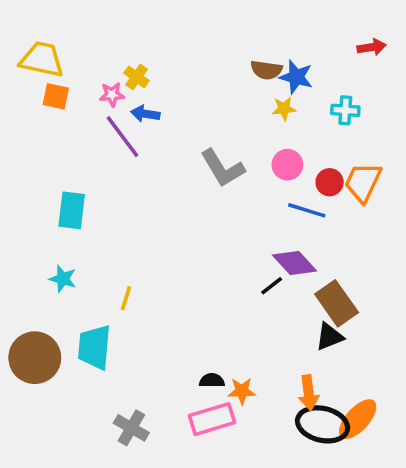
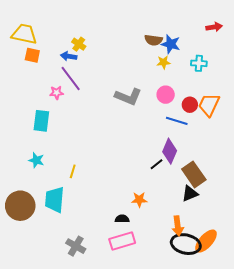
pink star: (112, 95) -> (57, 93), moved
blue arrow: (145, 114) -> (69, 56), moved
gray L-shape: (223, 168) -> (128, 97), turned -36
purple diamond: (294, 263) -> (170, 151), turned 65
orange star: (242, 391) -> (139, 200), moved

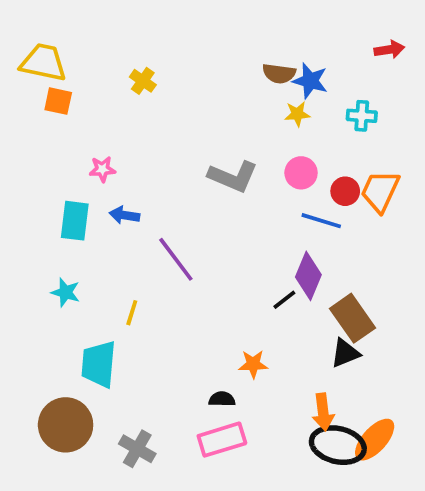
blue arrow: (69, 56) -> (124, 215), moved
purple line: (71, 78) -> (176, 259), moved
brown circle: (20, 206) -> (66, 425), moved

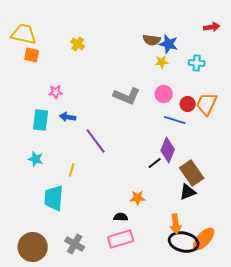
brown circle: (66, 425) -> (33, 247), moved

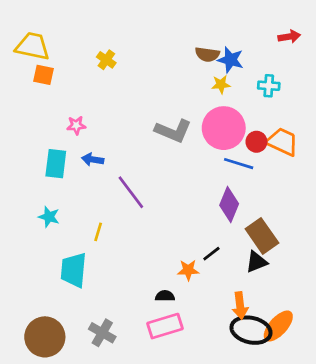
pink circle: (164, 94) -> (224, 128), size x1.8
orange trapezoid: (207, 104) -> (282, 142), turned 90
black line: (155, 163) -> (211, 254), moved

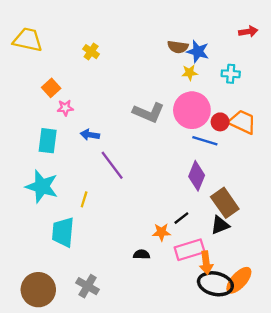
orange square: (43, 75) -> (51, 88), moved, turned 36
blue arrow: (93, 159) -> (90, 135), moved
cyan star: (49, 217) -> (42, 186), size x1.8
pink rectangle: (165, 326) -> (190, 250), moved

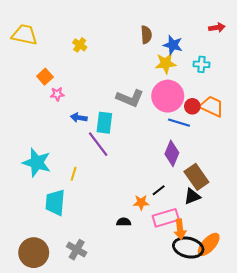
brown semicircle: (178, 47) -> (146, 35), moved, turned -102
yellow star: (190, 73) -> (166, 63), size x1.5
cyan rectangle: (48, 141) -> (104, 123), moved

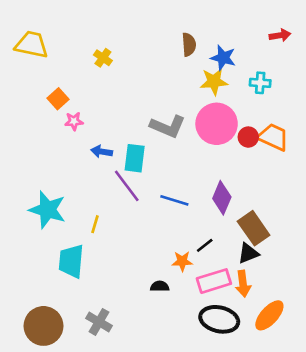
blue line: (179, 123) -> (174, 200), moved
orange arrow: (180, 229) -> (243, 284), moved
black ellipse: (188, 248) -> (219, 319), moved

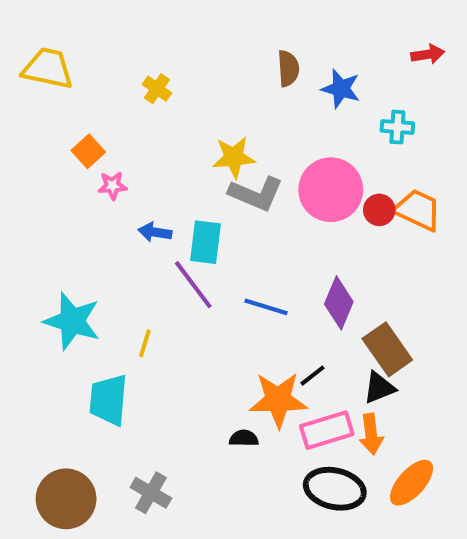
yellow star: (214, 82) -> (234, 157), moved
orange star: (182, 261) -> (278, 400), size x1.8

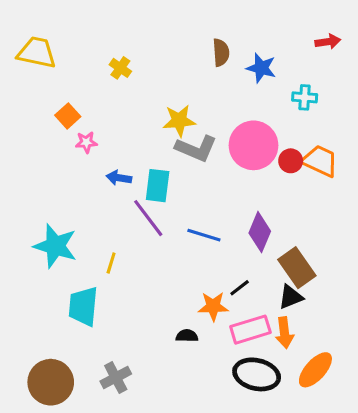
orange star: (278, 400) -> (213, 306), size x0.7
gray cross: (151, 493) -> (116, 378), turned 32

